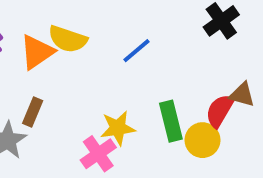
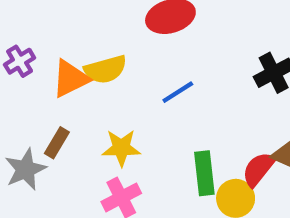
yellow semicircle: (68, 39) -> (105, 69), turned -42
yellow star: (118, 128) -> (121, 148), moved

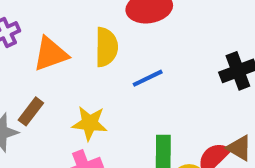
yellow semicircle: (105, 69) -> (106, 47), moved, turned -81

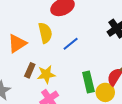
brown rectangle: (31, 111) -> (30, 70), moved

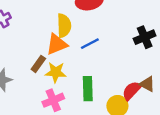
orange triangle: (17, 43) -> (57, 44), moved
green rectangle: (88, 82) -> (88, 89), moved

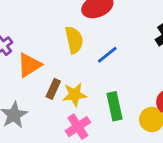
orange triangle: (57, 44) -> (29, 65), moved

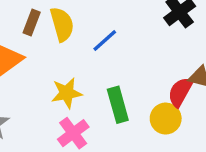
brown rectangle: (53, 89) -> (32, 23), moved

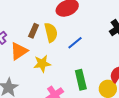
yellow star: (67, 93) -> (42, 64), moved

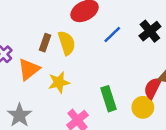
blue line: (75, 43) -> (112, 35), moved

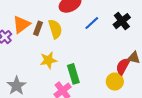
orange triangle: (29, 69) -> (21, 25), moved
green rectangle: (108, 99) -> (73, 74), moved

